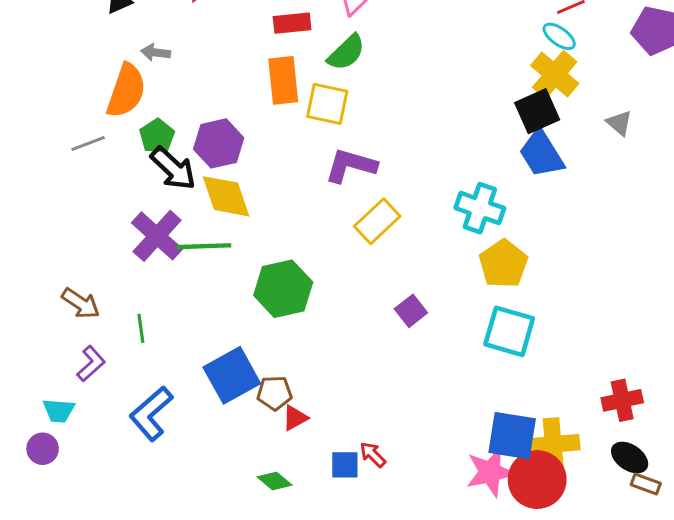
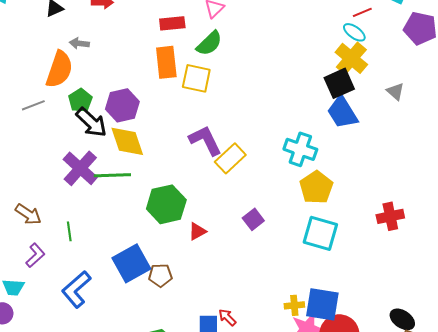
purple L-shape: (351, 165) -> (205, 140), moved, turned 48
red cross: (622, 400) -> (390, 216), moved
red triangle: (295, 418) -> (197, 231), moved
yellow cross: (553, 444) -> (294, 305), moved, size x0.6

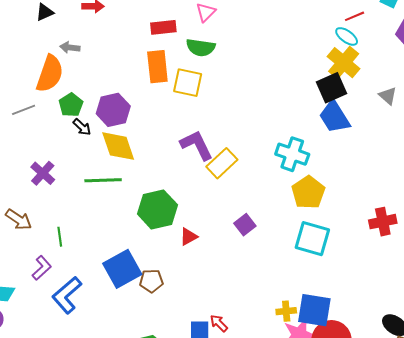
green semicircle: (209, 43) -> (201, 48), turned 52
black arrow: (91, 122) -> (82, 127), size x0.6
purple cross: (80, 168) -> (43, 173), moved, size x0.7
purple L-shape: (35, 255) -> (42, 268), moved

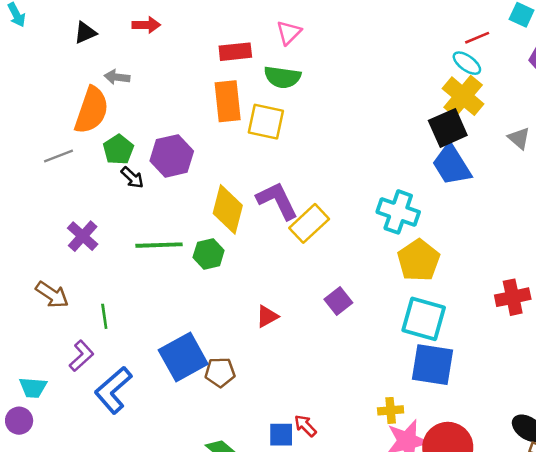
yellow diamond: (118, 146) -> (228, 209), moved, turned 33
green hexagon: (157, 209) -> (209, 254), moved, size x0.6
blue square: (314, 310) -> (433, 365), moved

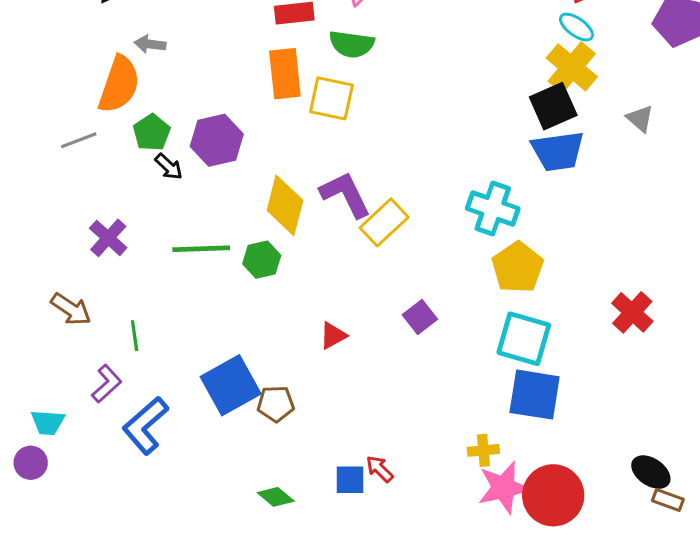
blue trapezoid: (452, 165) -> (558, 151), turned -66
red cross: (513, 297) -> (632, 312), turned -36

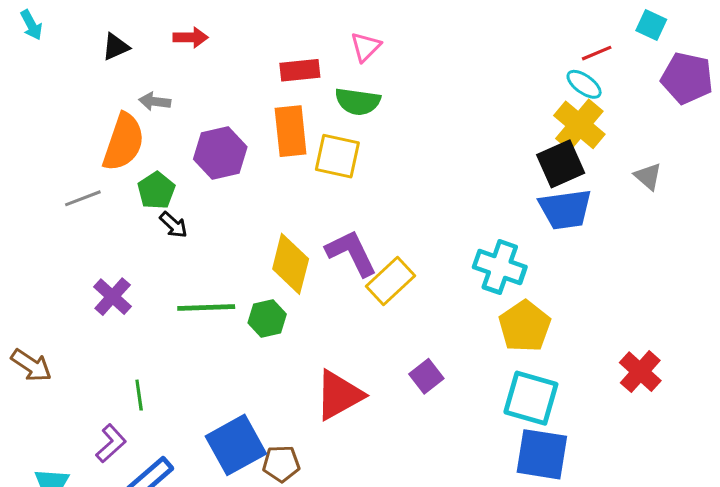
purple hexagon: (217, 140) -> (220, 153), moved
brown arrow: (71, 309) -> (31, 365), moved
red triangle: (333, 336) -> (339, 395), size x1.8

